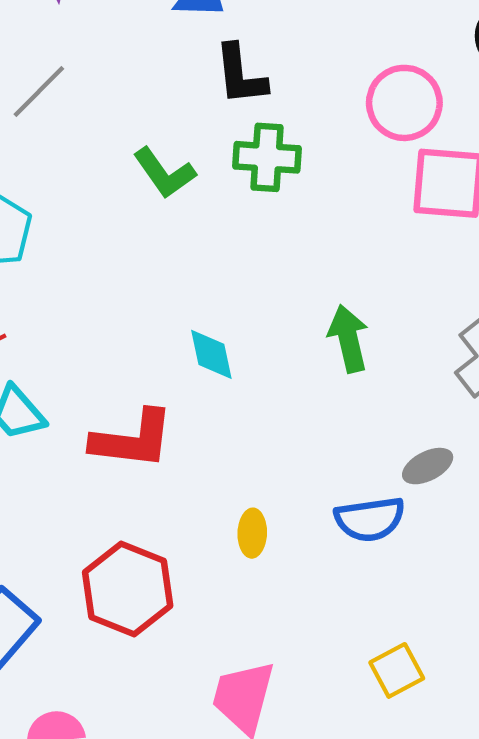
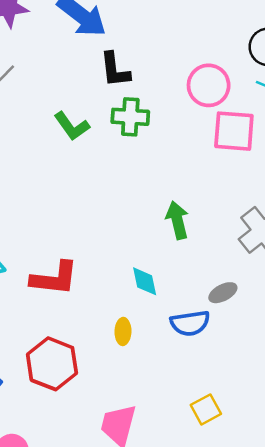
cyan diamond: (211, 354) -> (145, 281), moved

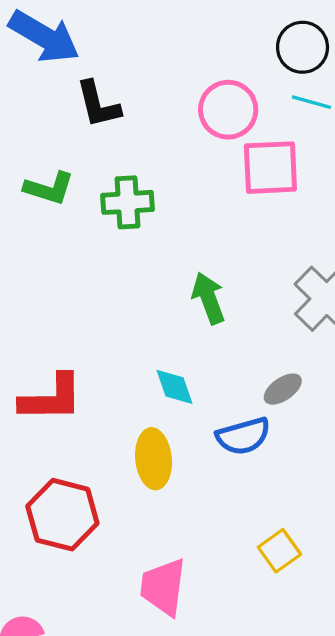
green cross: (130, 117) -> (127, 202), moved
green L-shape: (72, 126) -> (49, 188), turned -30
yellow ellipse: (123, 331) -> (154, 459), size x1.6

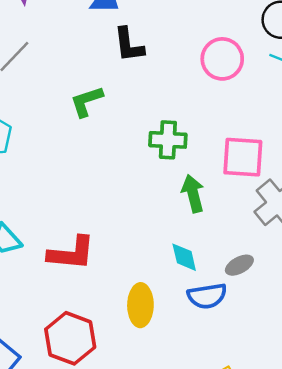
pink square: (270, 168) -> (243, 157), moved
green L-shape: (49, 188) -> (87, 101), turned 138
green cross: (127, 202) -> (168, 140), moved
cyan diamond: (174, 387) -> (184, 257), moved

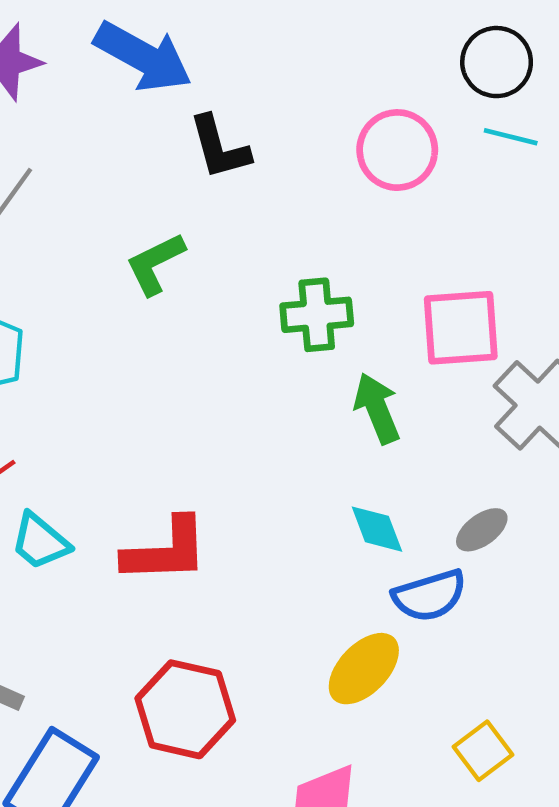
yellow ellipse: (140, 305) -> (364, 669), moved, turned 51

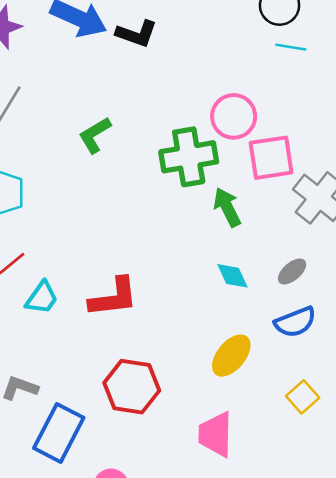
black L-shape: (219, 147) -> (137, 34), moved, turned -51
pink circle: (397, 150) -> (234, 116), moved
green cross: (317, 315) -> (189, 157), size x1.4
cyan trapezoid: (40, 541) -> (42, 298), turned -90
blue semicircle: (430, 596) -> (295, 322), moved

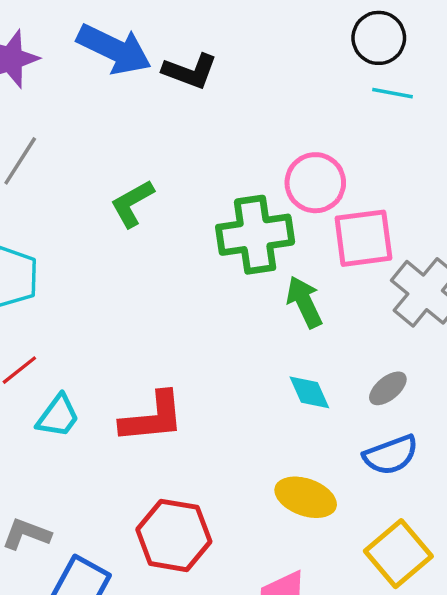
yellow ellipse: (231, 356) -> (306, 497), turned 69
yellow square: (303, 397) -> (398, 554), size x1.5

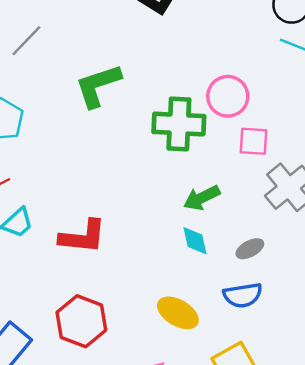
green L-shape: (132, 203) -> (98, 86), size x1.4
pink square: (363, 238) -> (253, 141), size x0.7
green arrow: (304, 302) -> (202, 198), moved, turned -102

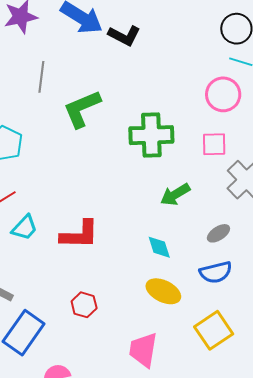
gray line: (26, 41) -> (41, 77), moved, turned -32
pink circle: (228, 96) -> (223, 94), moved
cyan diamond: (195, 241) -> (159, 247), moved
red hexagon: (81, 321) -> (84, 305), size x0.6

